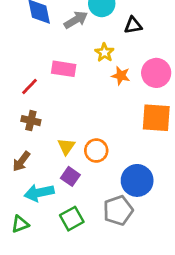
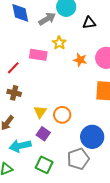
yellow star: (104, 52) -> (59, 43), moved
green square: (72, 219) -> (44, 165), turned -36

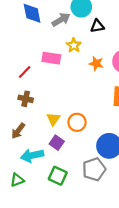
black triangle: (89, 23) -> (97, 26), moved

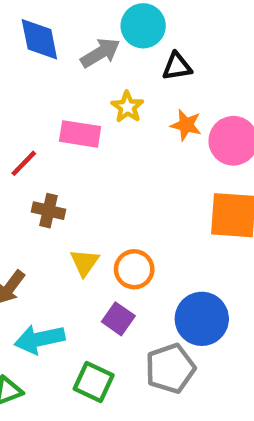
orange star: (96, 63) -> (186, 125), moved
brown cross: (26, 99) -> (48, 211), moved
purple square: (57, 143) -> (118, 319), moved

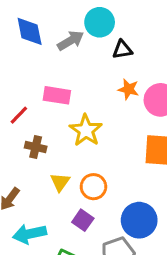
yellow star: (127, 107) -> (86, 130), moved, size x1.5

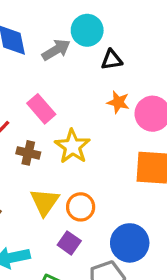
pink rectangle: (57, 95) -> (41, 109), turned 40
brown cross: (36, 147) -> (28, 153), moved
yellow triangle: (60, 182) -> (45, 202), size x1.4

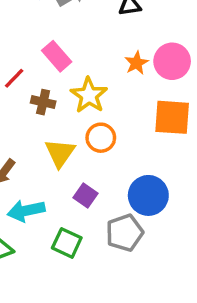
orange star: (118, 102) -> (136, 63), moved, turned 30
orange circle: (81, 207) -> (101, 138), moved

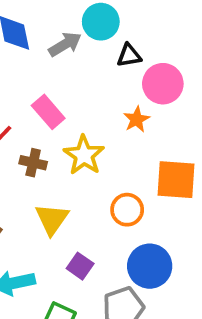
pink circle: (172, 61) -> (163, 84), moved
orange circle: (101, 138) -> (127, 210), moved

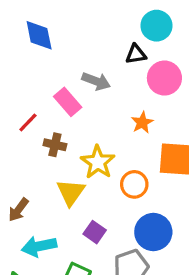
cyan circle: (101, 22) -> (156, 26), moved
gray arrow: (65, 44) -> (96, 81), moved, turned 52
orange star: (137, 119) -> (142, 122), moved
yellow star: (84, 155) -> (98, 162), moved

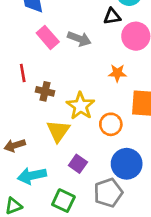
pink rectangle: (68, 102) -> (48, 37), moved
red line: (28, 122) -> (23, 73), turned -54
orange star: (142, 122) -> (117, 73), turned 30
brown arrow: (18, 210) -> (15, 145), turned 36

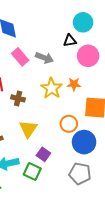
yellow star: (81, 106) -> (52, 88), moved
blue circle: (127, 164) -> (84, 142), moved
gray pentagon: (108, 193) -> (80, 174), moved, turned 30
green square: (63, 201) -> (32, 172), moved

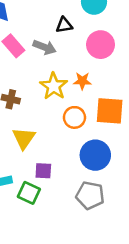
black triangle: (70, 41) -> (64, 25), moved
orange circle: (69, 124) -> (74, 117), moved
purple square: (43, 154) -> (43, 171), turned -32

